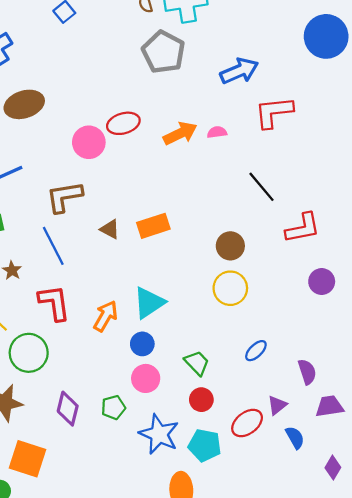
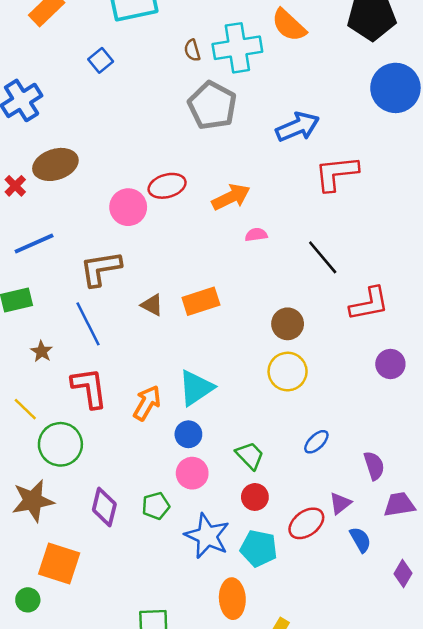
pink semicircle: (217, 132) -> (256, 235), moved

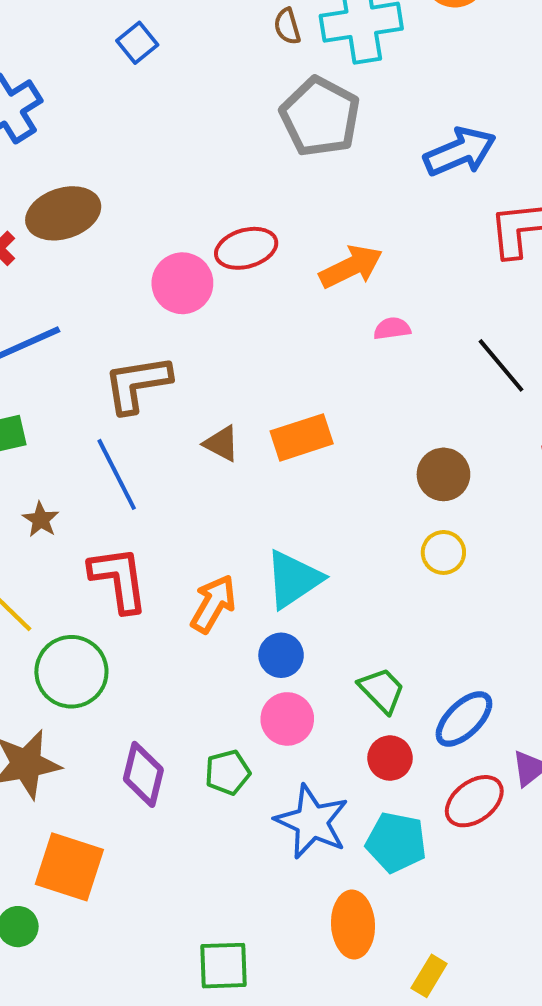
yellow circle: (288, 372) -> (443, 552), size x0.7
blue ellipse: (316, 442) -> (464, 719), moved, size x1.4

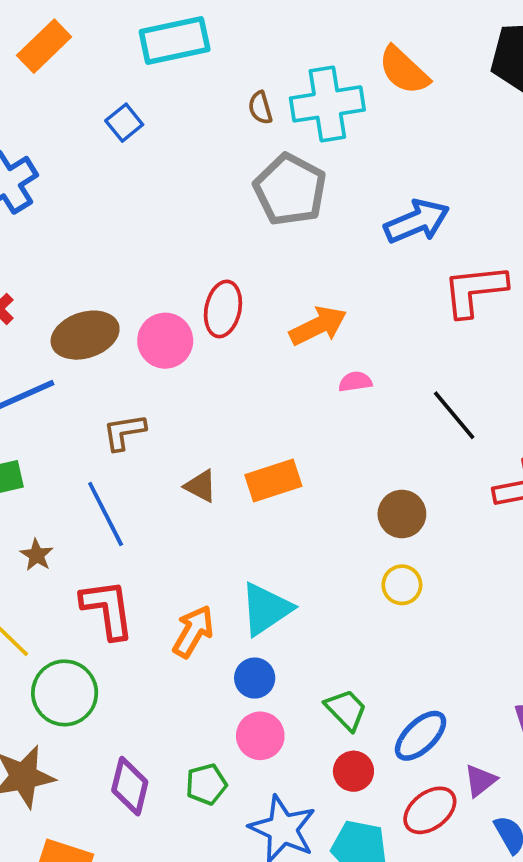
brown ellipse: (63, 213) -> (85, 335), moved
red ellipse: (246, 248) -> (223, 309), turned -62
brown L-shape: (137, 384) -> (124, 432), size x0.7

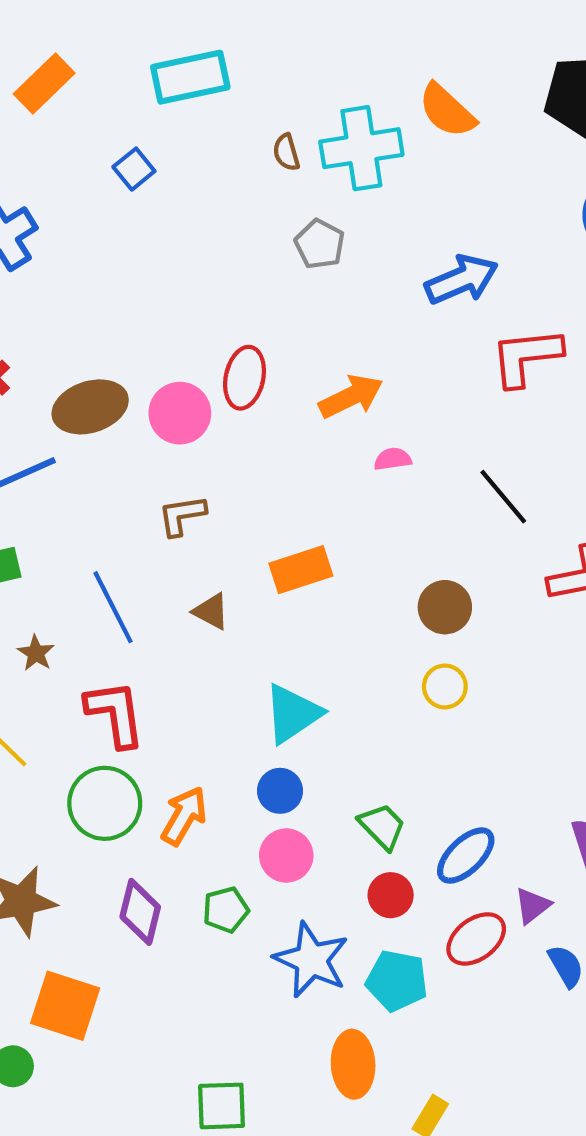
gray pentagon: (290, 190) -> (320, 244), size x0.6
brown L-shape: (124, 432) -> (182, 515), moved
brown triangle: (201, 486) -> (211, 611), moved
orange arrow: (193, 631) -> (184, 816), moved
green circle: (65, 693) -> (105, 803), moved

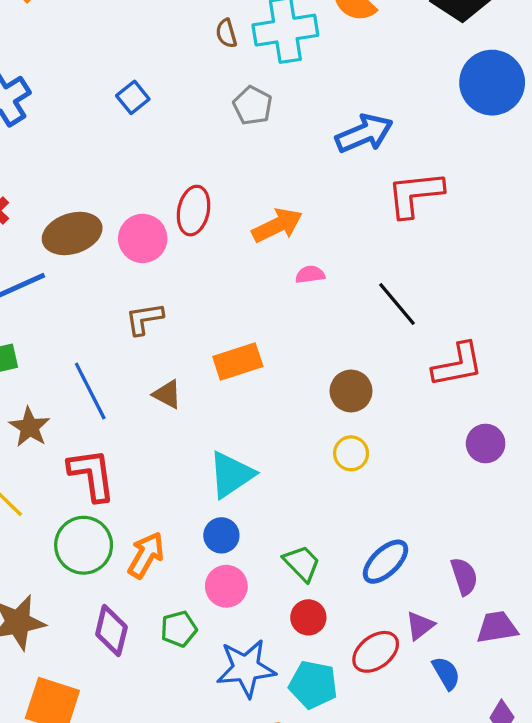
blue square: (134, 169) -> (133, 97), moved
brown star: (36, 653) -> (29, 427), size x1.4
blue ellipse: (466, 856) -> (385, 562), moved
blue star: (311, 960) -> (246, 668), turned -30

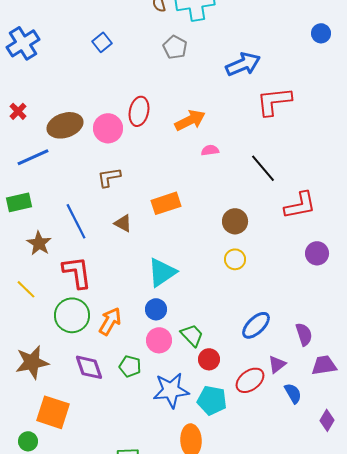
blue circle: (492, 83) -> (321, 33), size x0.5
green trapezoid: (302, 563) -> (192, 335), moved
green pentagon: (179, 629) -> (130, 366), turned 30
purple diamond: (111, 631) -> (89, 367), turned -32

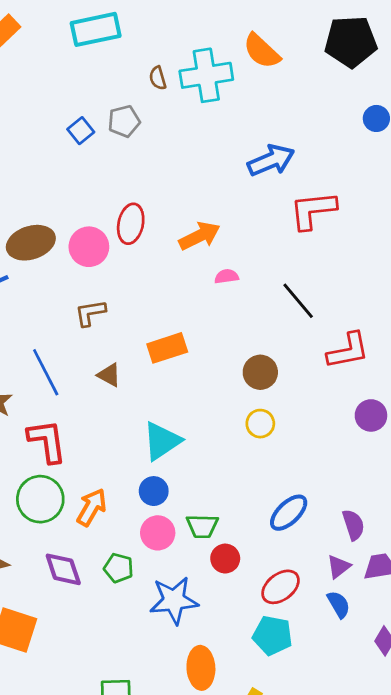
gray pentagon: (175, 47) -> (124, 121), moved, turned 30
green trapezoid: (192, 335) -> (202, 526), turned 135
purple triangle: (277, 364) -> (339, 567), moved
cyan pentagon: (212, 400) -> (272, 635), moved

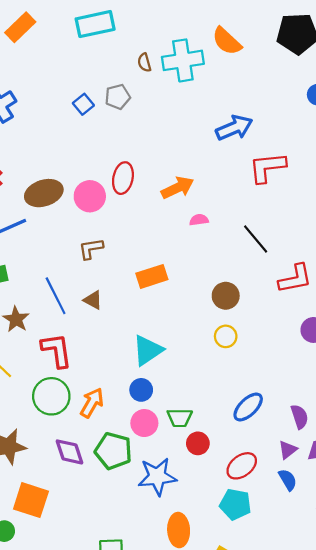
brown triangle: (109, 375) -> (93, 300), moved
green pentagon: (119, 568) -> (113, 451), size x1.6

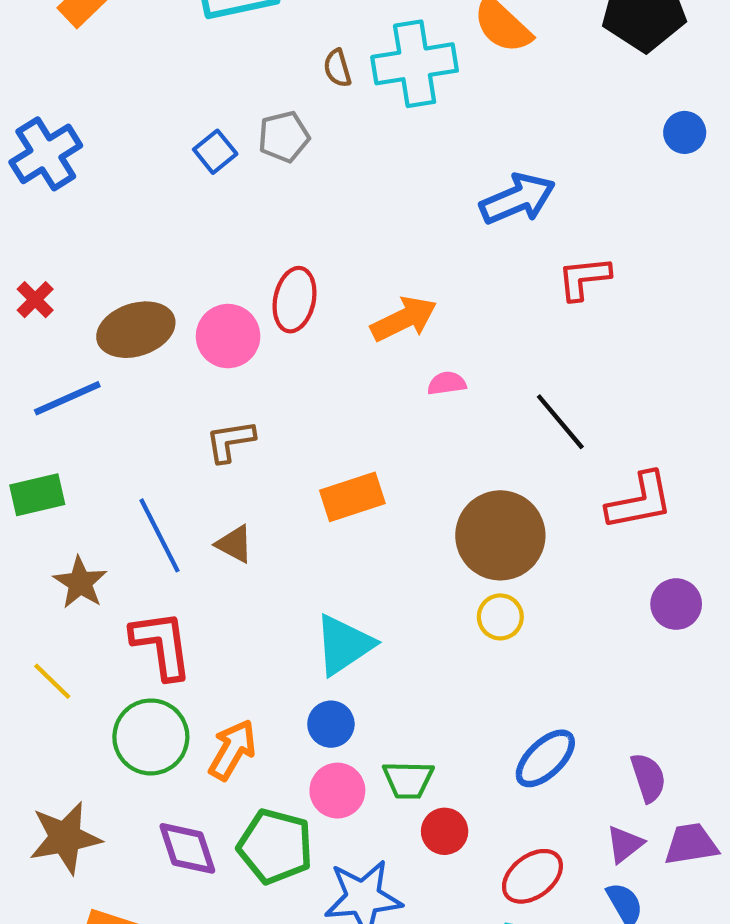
red L-shape: (267, 167) -> (584, 278), size x0.7
brown circle: (226, 296) -> (500, 535), size x1.6

